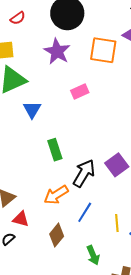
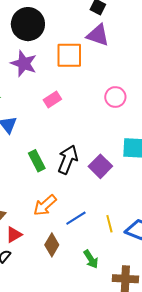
black arrow: (84, 173) -> (68, 160), moved
blue line: (85, 212) -> (76, 218), turned 35
red triangle: (21, 219) -> (14, 235), turned -36

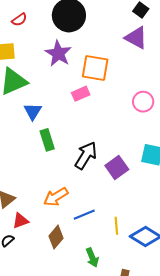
orange square: (69, 55) -> (95, 68), moved
green rectangle: (37, 161) -> (47, 140), moved

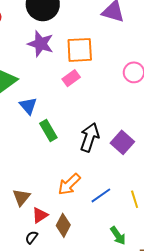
brown diamond: (56, 237) -> (63, 225), moved

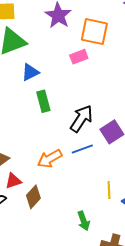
blue triangle: (28, 106) -> (30, 72), turned 30
blue line: (101, 195) -> (82, 149), moved

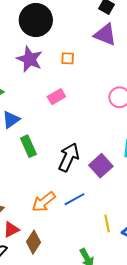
orange square: (94, 32) -> (68, 58), moved, size x0.5
blue line: (82, 149) -> (75, 199), moved

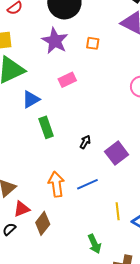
pink rectangle: (56, 97) -> (67, 80), moved
black arrow: (69, 157) -> (85, 142), size x0.5
orange arrow: (44, 202) -> (56, 184), turned 115

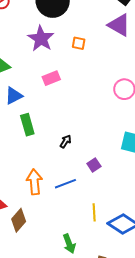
purple square: (117, 153) -> (94, 165), moved, size x0.6

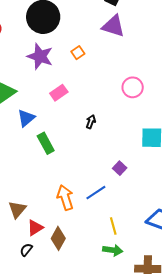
orange square: (79, 43) -> (78, 53), turned -32
black arrow: (66, 141) -> (91, 122), moved
yellow line: (94, 212) -> (113, 226), moved
green arrow: (69, 244) -> (113, 250), turned -48

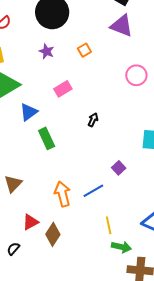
purple star: (40, 56) -> (47, 51), size x0.6
pink circle: (133, 87) -> (136, 75), moved
brown triangle: (17, 209) -> (13, 184), moved
black semicircle: (26, 250) -> (13, 249), moved
green arrow: (113, 250) -> (121, 247), moved

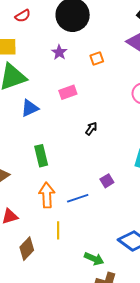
green rectangle: (47, 138) -> (41, 156), moved
yellow line: (109, 225) -> (58, 230), moved
brown diamond: (53, 234) -> (27, 249), moved

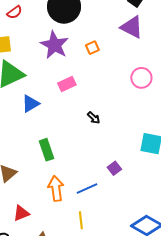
purple star: (59, 52) -> (54, 45), size x1.8
black arrow: (91, 129) -> (94, 118), turned 104
yellow line: (58, 230) -> (81, 220), moved

